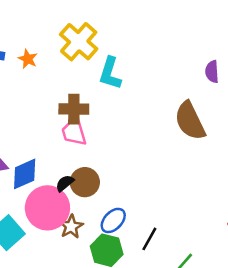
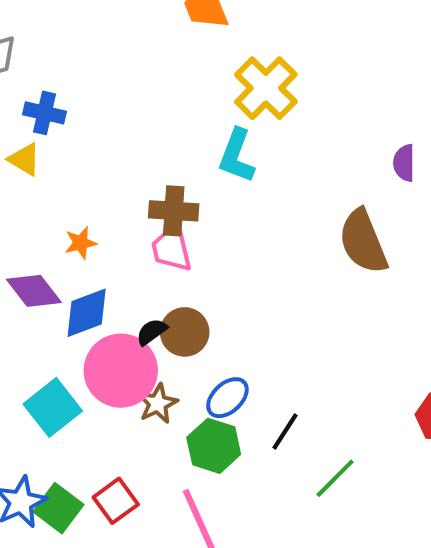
yellow cross: (79, 42) -> (266, 88), moved
orange star: (28, 59) -> (81, 243), moved, turned 30

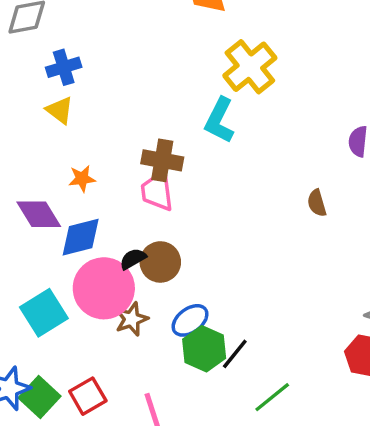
blue cross: (44, 113) -> (64, 67), turned -36
yellow triangle: (24, 159) -> (60, 110), moved
brown semicircle: (363, 242) -> (317, 203), size x0.5
green hexagon: (214, 446) -> (204, 349), moved

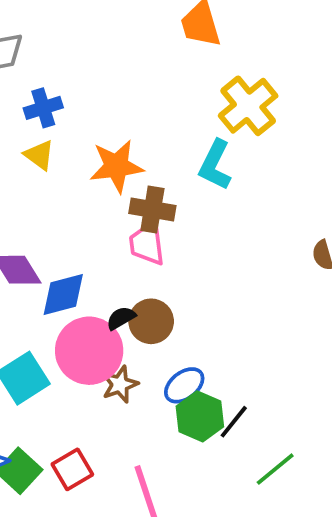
orange star: (82, 179) -> (116, 166), moved, size x1.8

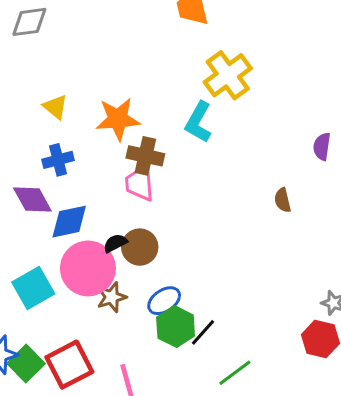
blue cross: (43, 108) -> (58, 160), moved
red square: (72, 469) -> (69, 365), size x1.4

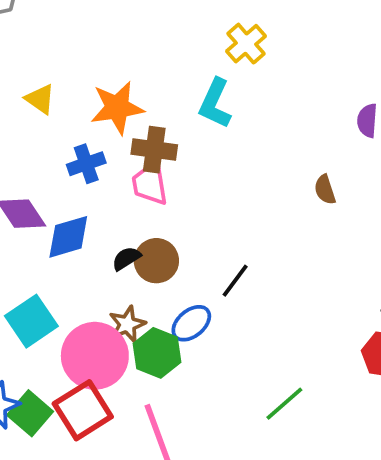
yellow cross: (228, 75) -> (246, 44), size x0.7
blue cross: (58, 160) -> (86, 164), moved
pink circle: (88, 268) -> (95, 356), moved
green hexagon: (176, 327) -> (157, 353), moved
black line: (203, 332) -> (235, 281), moved

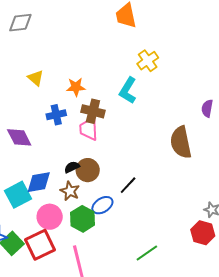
orange star: (117, 108) -> (76, 87), size x0.7
brown semicircle: (325, 190) -> (181, 142), size x2.0
blue diamond: (68, 237) -> (39, 182), moved
brown star: (127, 324) -> (70, 191), moved, turned -30
pink circle: (95, 356) -> (50, 217), size x0.7

